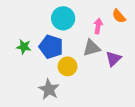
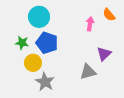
cyan circle: (63, 18) -> (39, 17), moved
gray triangle: (92, 48) -> (88, 72), moved
yellow circle: (67, 66) -> (33, 63), moved

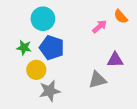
pink arrow: (90, 24) -> (100, 27), turned 40
purple triangle: (104, 54) -> (115, 60), turned 42
gray star: (45, 82) -> (50, 91), turned 30

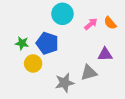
orange semicircle: (121, 17) -> (110, 23), moved
cyan circle: (43, 19) -> (62, 14), moved
gray star: (50, 91) -> (65, 83), moved

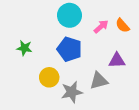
blue pentagon: (47, 43) -> (69, 49), moved
yellow circle: (33, 63) -> (49, 77), moved

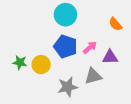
pink arrow: (101, 27) -> (90, 48), moved
green star: (24, 48) -> (20, 62), moved
yellow circle: (49, 77) -> (41, 65), moved

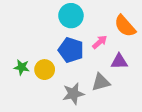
orange semicircle: (115, 24) -> (125, 26), size x1.5
pink arrow: (90, 48) -> (100, 42), moved

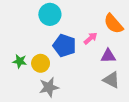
cyan circle: (71, 16) -> (50, 14), moved
gray triangle: (101, 82) -> (111, 80), moved, turned 42
gray star: (73, 94) -> (49, 87), moved

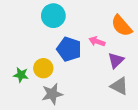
pink arrow: (91, 38) -> (97, 41), turned -120
purple triangle: (108, 56) -> (116, 60), turned -42
green star: (20, 61) -> (21, 75), moved

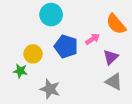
pink arrow: (97, 41) -> (93, 39), turned 128
yellow circle: (43, 68) -> (33, 54), moved
gray star: (52, 94) -> (50, 89), turned 30

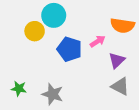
orange semicircle: (116, 24) -> (122, 26), turned -40
yellow circle: (33, 54) -> (35, 31), moved
green star: (20, 71) -> (19, 89), moved

